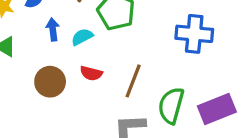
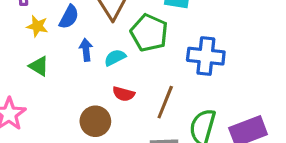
blue cross: (194, 34) -> (206, 56), moved
brown circle: (50, 82) -> (95, 121), moved

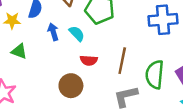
blue cross: (206, 56) -> (163, 20), moved
cyan semicircle: (115, 58) -> (77, 34), turned 84

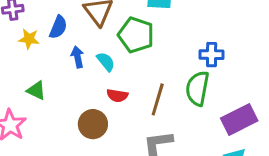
blue cross: (163, 20) -> (212, 55), size x0.7
green triangle: (19, 51) -> (36, 91), moved
green semicircle: (155, 75) -> (197, 88), moved

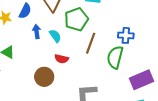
green pentagon: (136, 35) -> (76, 19), turned 30
brown line: (158, 99) -> (91, 43), moved

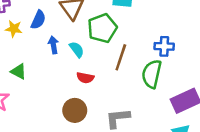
brown circle: (44, 77) -> (75, 110), moved

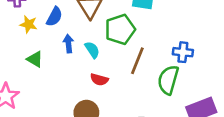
green triangle: (19, 72) -> (35, 59), moved

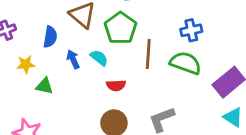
yellow star: (29, 24) -> (26, 64), moved
green semicircle: (168, 80) -> (186, 63), turned 112

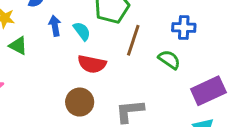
green semicircle: (186, 63) -> (169, 60), size x0.7
red semicircle: (116, 85) -> (92, 64), size x1.4

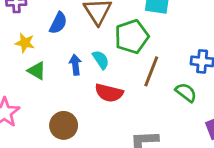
blue arrow: (55, 26) -> (75, 65), moved
brown circle: (80, 102) -> (64, 125), moved

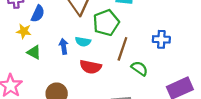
blue semicircle: (58, 23) -> (38, 14), moved
cyan semicircle: (101, 60) -> (83, 42), turned 136
green semicircle: (186, 92) -> (139, 68), moved

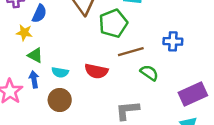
cyan semicircle: (83, 42) -> (60, 72), moved
blue arrow: (64, 46) -> (34, 79), moved
brown line: (122, 49) -> (131, 52), turned 55

